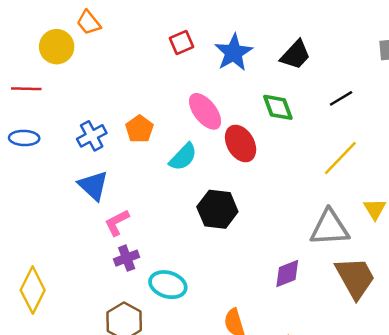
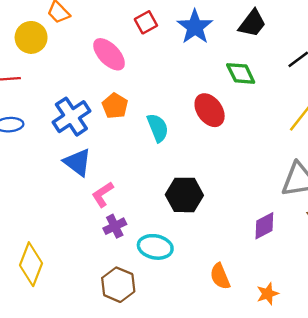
pink ellipse: (205, 111) -> (109, 54), moved
blue cross: (92, 136) -> (71, 117), size x1.4
cyan semicircle: (183, 157) -> (158, 128), turned -60
black hexagon: (217, 209) -> (184, 195), moved

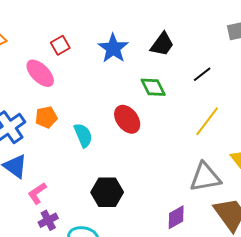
red square: (146, 22) -> (60, 45), moved
orange pentagon: (115, 106) -> (46, 117), turned 30

